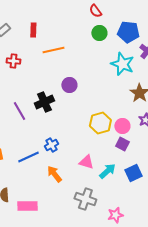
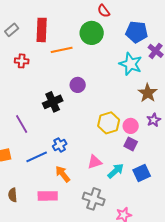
red rectangle: (33, 30) -> (42, 30), size x1.6
green circle: (99, 33) -> (92, 33), moved, size x1.5
purple line: (19, 111) -> (22, 124), moved
pink triangle: (86, 162) -> (95, 162), turned -35
pink rectangle: (27, 206) -> (48, 196), moved

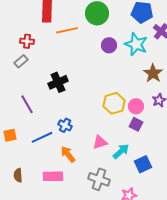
gray rectangle: (12, 30) -> (21, 61), moved
purple circle: (78, 85) -> (109, 45), moved
blue cross: (60, 145) -> (65, 125), turned -32
blue square: (142, 173) -> (143, 164), moved

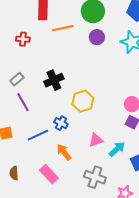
purple circle: (109, 45) -> (97, 37), moved
gray rectangle: (21, 61) -> (17, 79), moved
yellow hexagon: (114, 103) -> (83, 101), moved
pink rectangle: (53, 176) -> (49, 174), turned 48

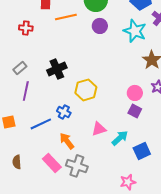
purple line: (23, 102) -> (26, 91), turned 42
gray cross: (95, 177) -> (77, 166), moved

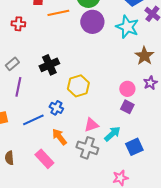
purple circle: (100, 26) -> (92, 22), size x1.5
gray cross: (77, 166) -> (87, 148), moved

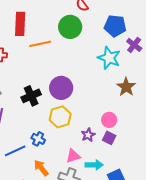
purple circle: (92, 22) -> (61, 88), moved
purple star: (150, 83) -> (88, 135), moved
cyan arrow: (112, 134) -> (94, 165), turned 42

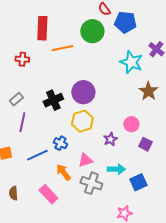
blue pentagon: (115, 26) -> (125, 22), moved
purple square: (109, 138) -> (145, 144), moved
pink triangle: (73, 156) -> (85, 160), moved

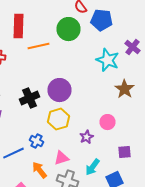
purple square: (145, 144) -> (124, 152), moved, turned -32
cyan arrow: (116, 169) -> (92, 167), turned 126

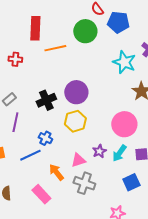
pink circle: (108, 122) -> (124, 124), size x1.6
purple star: (86, 137) -> (99, 151), moved
blue cross: (36, 141) -> (45, 138), moved
cyan arrow: (92, 167) -> (119, 153), moved

